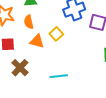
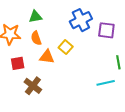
cyan line: (59, 76) -> (106, 83), moved

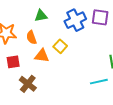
green triangle: (35, 17) -> (41, 16), moved
purple square: (106, 30) -> (100, 17), moved

